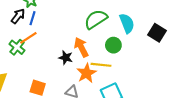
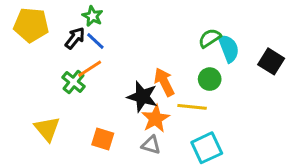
blue line: (33, 18) -> (95, 41), turned -64
green semicircle: (96, 19) -> (210, 38), moved, size x0.7
black star: (66, 58) -> (142, 97), size x1.5
orange star: (86, 73) -> (155, 119), moved

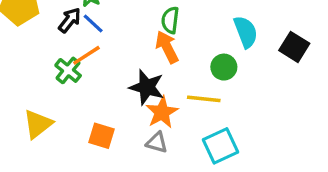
green semicircle: (210, 38) -> (170, 20), moved, turned -50
orange arrow: (164, 82) -> (167, 47), moved
yellow triangle: (47, 129) -> (38, 124), turned 32

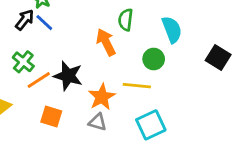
green semicircle: (170, 20) -> (126, 20), moved
black square: (294, 47) -> (218, 58), moved
orange line: (86, 55) -> (39, 80), moved
black star: (147, 87) -> (68, 76), moved

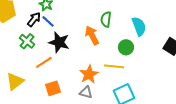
green cross: (23, 62) -> (27, 41), moved
black star: (68, 76) -> (59, 42), moved
orange square: (51, 116) -> (53, 88), turned -35

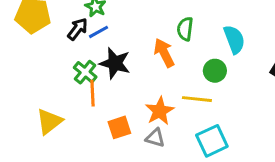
blue line: (48, 21) -> (98, 32), turned -72
green cross: (27, 41) -> (85, 72), moved
orange line: (44, 62) -> (93, 93), turned -60
orange square: (53, 88) -> (119, 127), moved

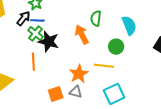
blue line: (98, 32) -> (37, 20), turned 32
green cross: (85, 72) -> (35, 33), moved
orange square: (119, 127) -> (56, 94), moved

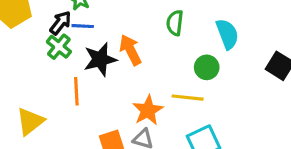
green cross: (35, 33) -> (59, 47), moved
orange arrow: (82, 34) -> (130, 50), moved
black star: (49, 42) -> (100, 59), turned -30

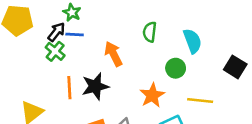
black star: (100, 59) -> (95, 86), moved
yellow line: (188, 98) -> (200, 101), moved
orange star: (148, 110) -> (152, 95), moved

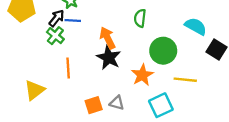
cyan semicircle: (192, 41) -> (196, 26), moved, turned -40
green circle: (176, 68) -> (163, 51), size x1.5
black star: (95, 86) -> (109, 58), moved, turned -30

